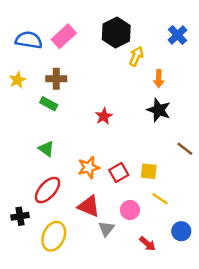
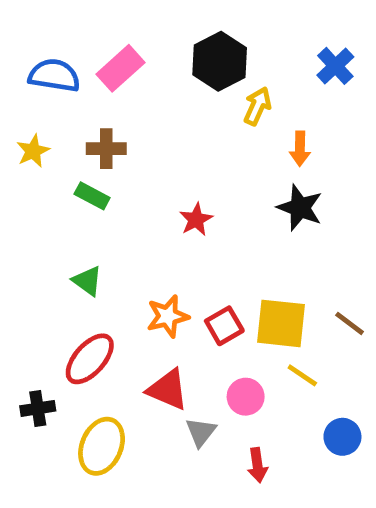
brown line: (185, 149) -> (350, 323), moved
yellow square: (149, 171) -> (281, 323), size x1.6
red arrow: (147, 244) -> (257, 465), moved, turned 42

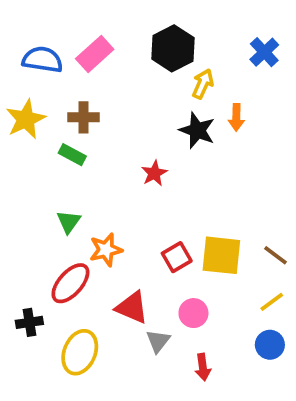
yellow star: (33, 151) -> (26, 119), size x1.5
black star: (300, 208) -> (197, 130), moved
green triangle: (87, 281) -> (69, 222), turned 30
orange star: (168, 316) -> (106, 250), moved
yellow line: (302, 375) -> (272, 302), moved, turned -70

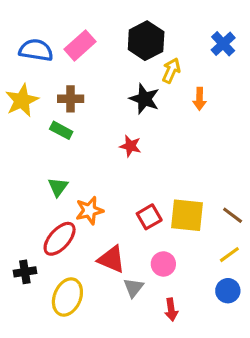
black star: (197, 130) -> (144, 99), moved
red star: (154, 173) -> (130, 146), turned -30

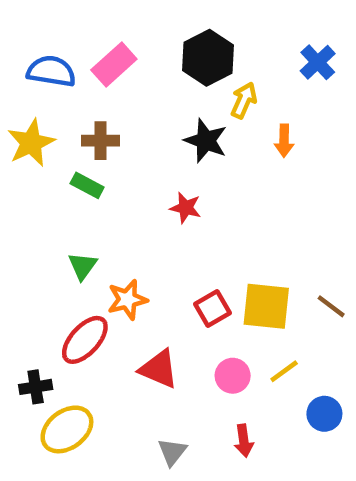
yellow line: (229, 255) -> (284, 371), moved
gray triangle: (133, 288) -> (172, 452), moved
yellow ellipse: (67, 297) -> (67, 429), moved, turned 30

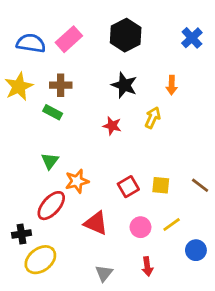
yellow arrow: (244, 100) -> (153, 118), moved
yellow square: (266, 306) -> (161, 185), size x0.6

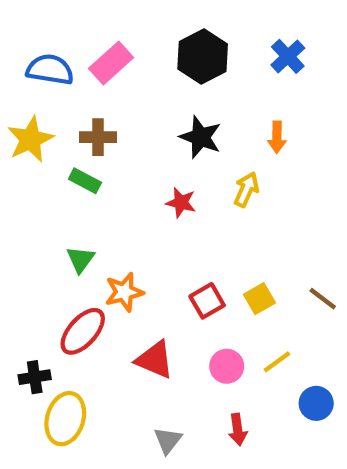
blue cross: (192, 38) -> (288, 56), moved
yellow square: (161, 185) -> (259, 299), turned -36
yellow ellipse: (40, 260) -> (65, 419), turned -36

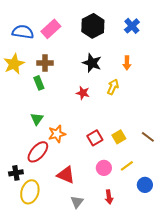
green rectangle: (85, 181) -> (39, 83), turned 40
red triangle: (155, 360) -> (66, 175), moved

